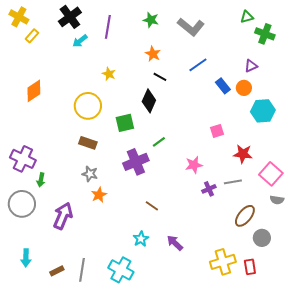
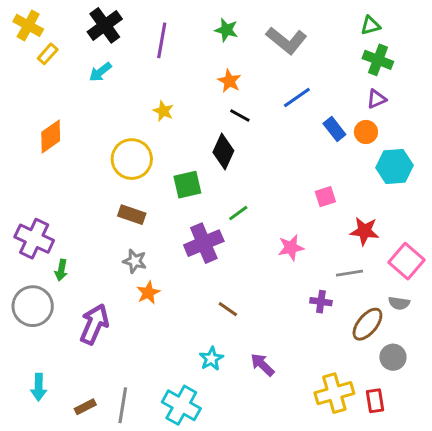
green cross: (265, 34) -> (378, 60), moved
cyan arrow: (80, 41) -> (100, 72), moved
purple cross: (209, 189) -> (321, 302), moved, turned 32
gray semicircle: (277, 200) -> (399, 303), moved

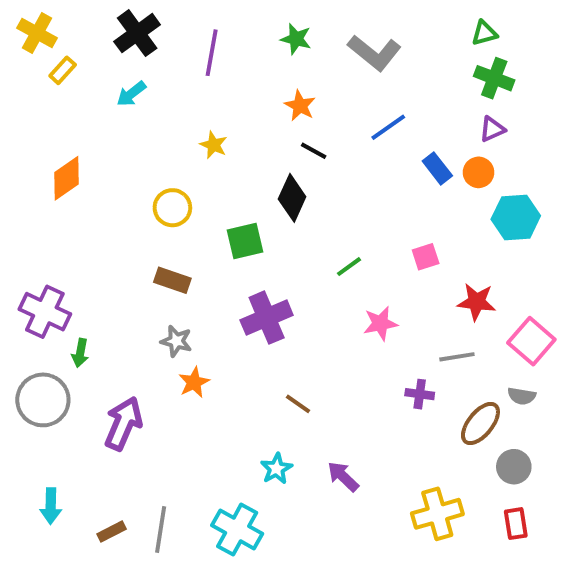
yellow circle: (132, 159) -> (172, 208), size x0.7
green line: (238, 213) -> (349, 267), moved
red rectangle: (375, 401) -> (516, 524), moved

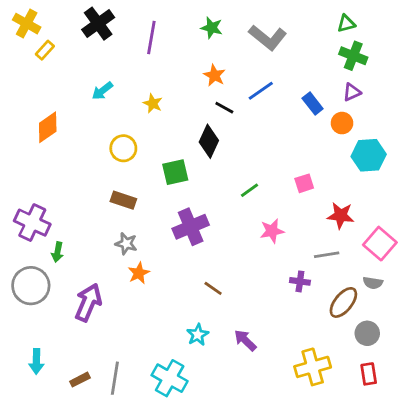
cyan arrow: (131, 94) -> (102, 91), moved
blue line: (388, 127) -> (261, 91), moved
blue rectangle: (437, 168) -> (313, 103), moved

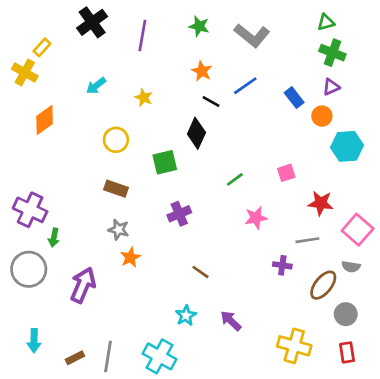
yellow cross: (27, 24) -> (25, 72), moved
purple cross: (191, 227) -> (179, 214), size x0.7
yellow cross: (313, 367) -> (294, 346), turned 32

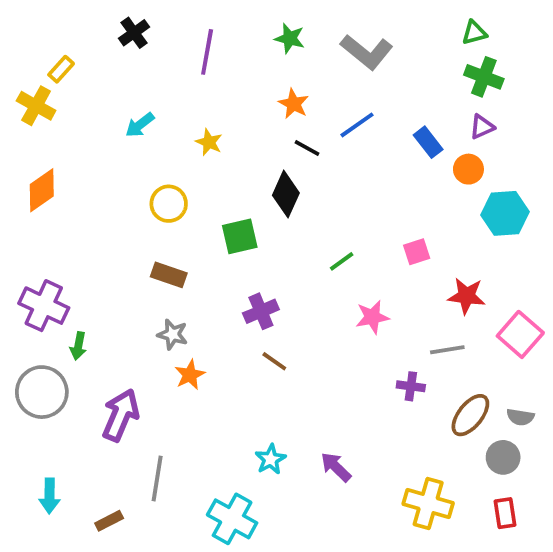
black cross: (92, 22) -> (134, 33), size x0.7
orange diamond: (45, 120) -> (42, 190), moved
gray semicircle: (351, 267) -> (520, 417), moved
brown line: (200, 272) -> (274, 361), moved
gray line: (108, 356) -> (157, 479), moved

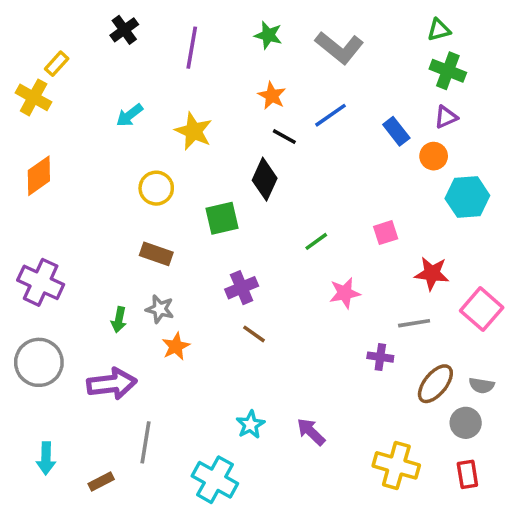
yellow star: (209, 142) -> (194, 131), size x1.5
green arrow: (78, 346) -> (119, 320), moved
purple arrow: (121, 415) -> (112, 384), turned 60

